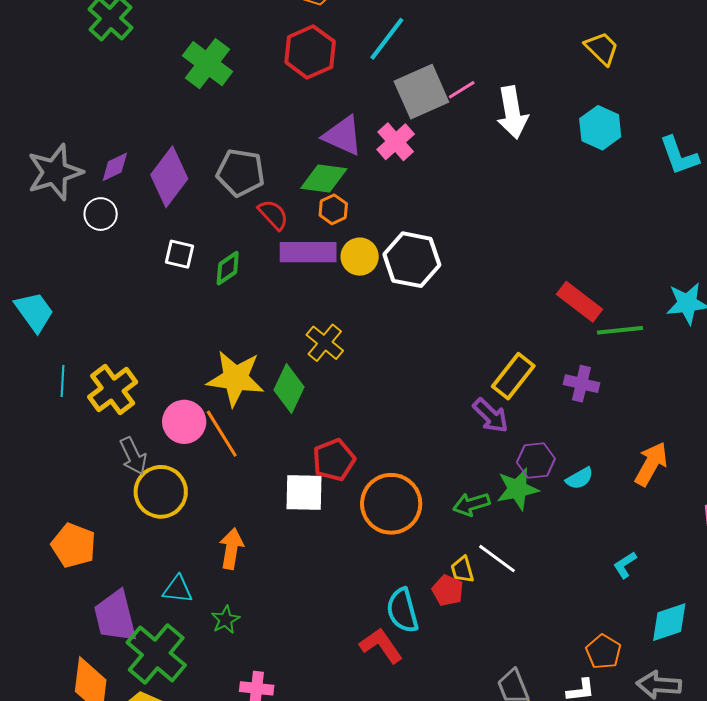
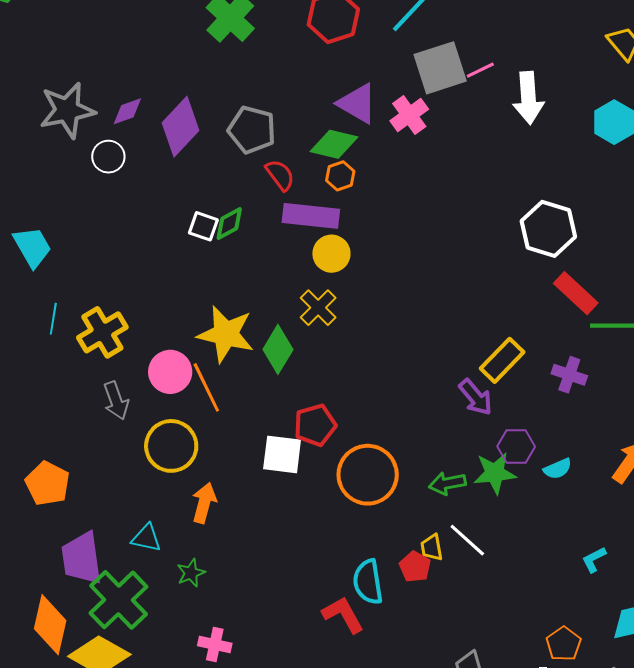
white square: (180, 254) -> (203, 226), moved
yellow circle: (360, 257) -> (331, 254), moved
white hexagon: (412, 260) -> (548, 229), moved
yellow circle: (161, 492) -> (171, 446), moved

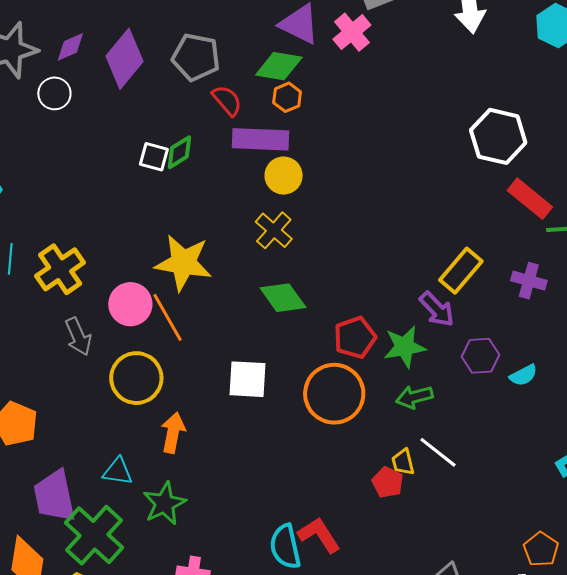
green diamond: (278, 349) -> (283, 298), moved, turned -63
red pentagon: (315, 425) -> (355, 337), moved
green star: (495, 473) -> (405, 347), moved
green star: (191, 573) -> (164, 503), size x1.5
cyan semicircle: (368, 582) -> (285, 547), moved

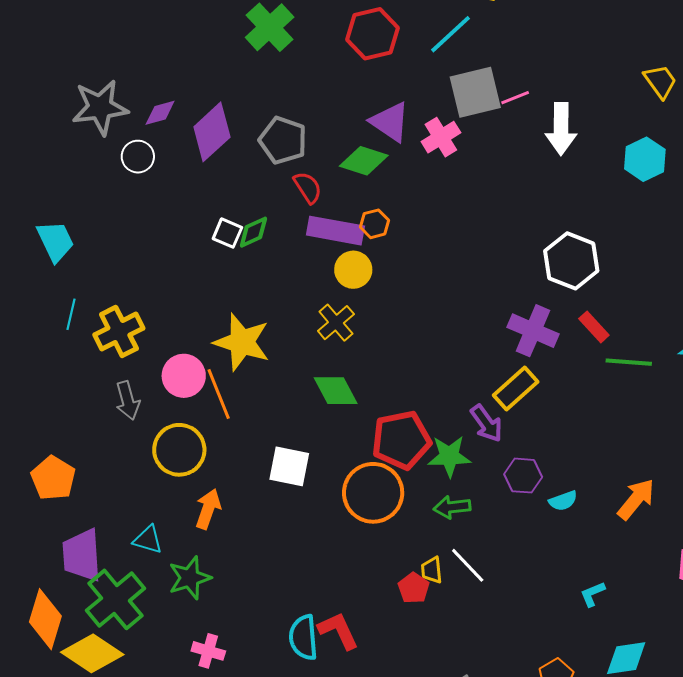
orange hexagon: (287, 97) -> (375, 224), moved
red rectangle: (530, 199) -> (594, 327), size x0.7
purple cross: (529, 281) -> (533, 331), moved, size x1.4
red pentagon: (355, 337) -> (401, 440), size x1.4

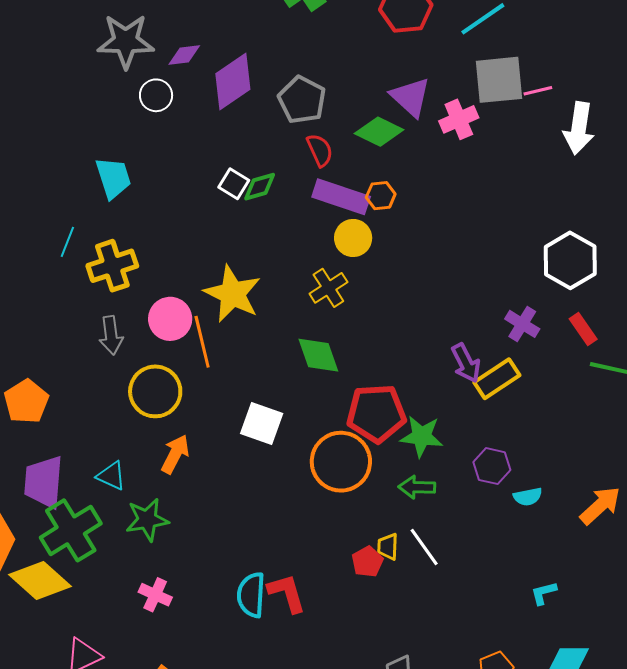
cyan trapezoid: (55, 241) -> (113, 178), moved
purple cross: (533, 331) -> (522, 324), size x0.7
purple arrow: (486, 423) -> (466, 363), moved

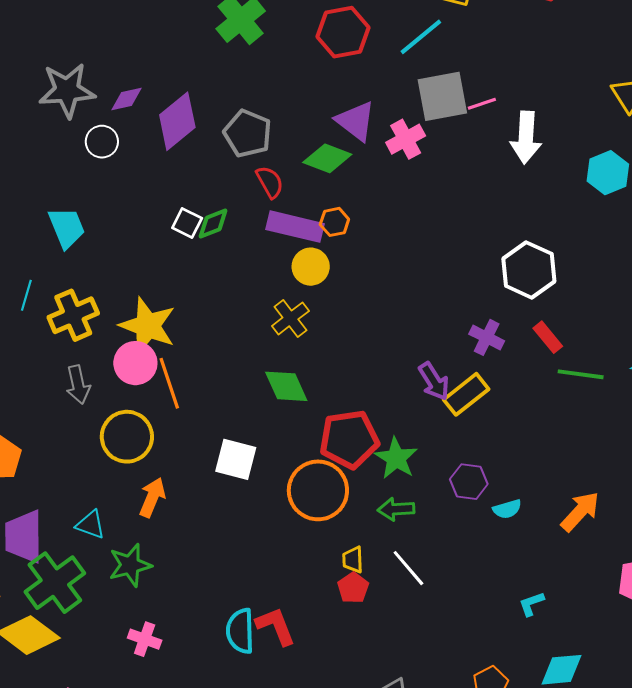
yellow star: (233, 294) -> (148, 326), moved
green star: (422, 436) -> (396, 458), turned 30
yellow trapezoid: (388, 547) -> (353, 560), moved

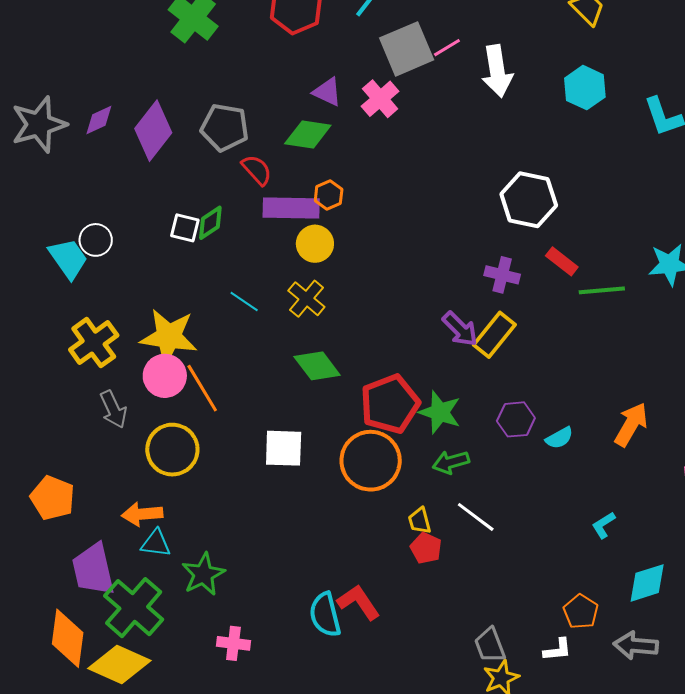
purple triangle: (356, 121) -> (327, 92), size x0.7
white circle: (102, 142) -> (96, 240), moved
cyan line: (26, 295) -> (244, 302), moved, turned -60
orange arrow: (152, 497) -> (142, 514), moved, turned -105

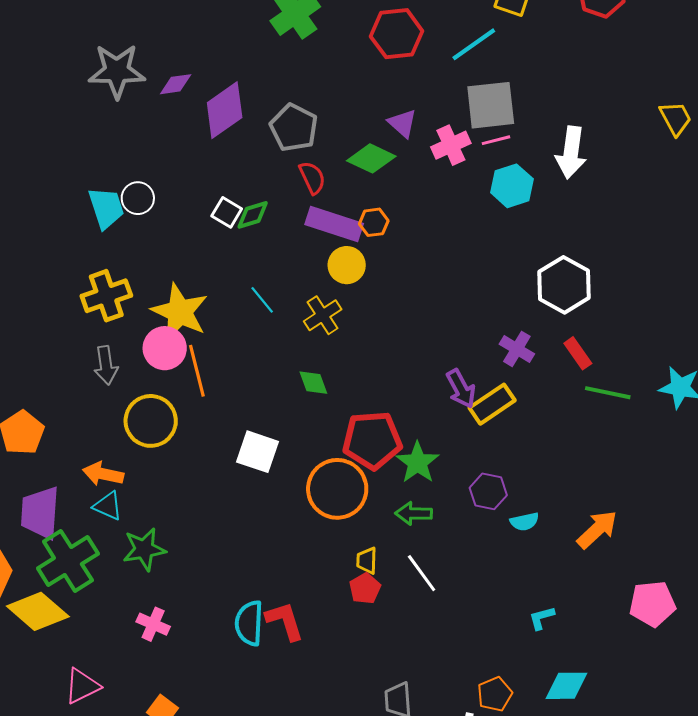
pink line: (447, 48) -> (496, 140), moved
cyan hexagon: (585, 88) -> (512, 186), moved
green diamond: (317, 366) -> (313, 383), size x0.7

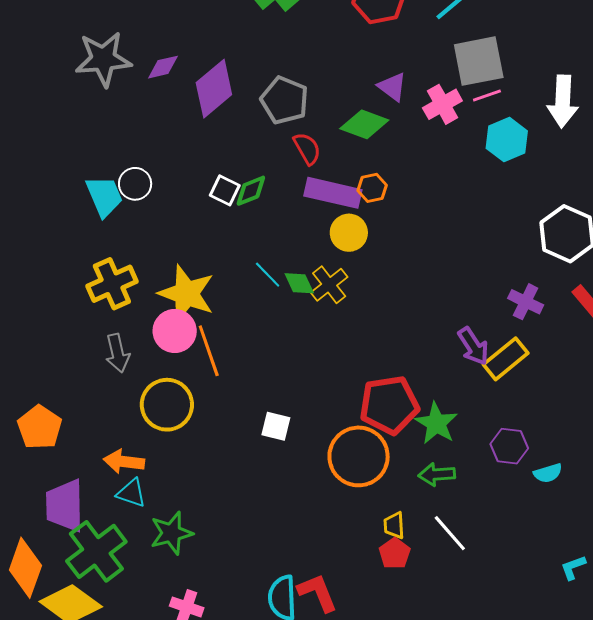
green diamond: (313, 383) -> (299, 283), moved
white square: (257, 452) -> (276, 426), size x0.7

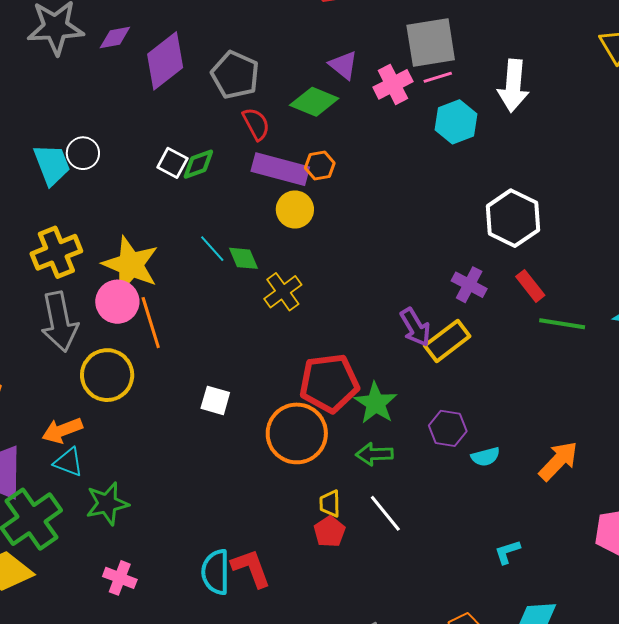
yellow cross: (329, 285) -> (283, 292), moved
gray arrow: (117, 353) -> (59, 322), size x1.5
orange arrow: (124, 462) -> (62, 430), turned -30

